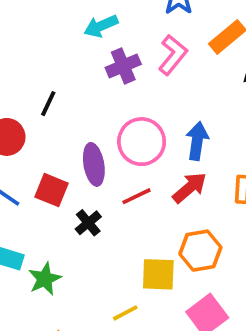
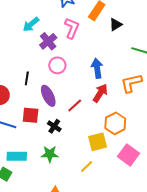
black line: (48, 104) -> (27, 78), moved
pink circle: (142, 142) -> (57, 65), moved, size x0.7
green star: (45, 279) -> (50, 154), moved, turned -30

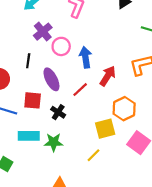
purple cross: (48, 41) -> (43, 32), moved
blue arrow: (97, 68) -> (85, 57), moved
cyan rectangle: (17, 156) -> (29, 136), moved

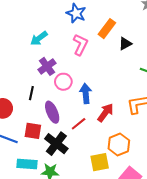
black cross: (58, 112) -> (56, 144), size x1.6

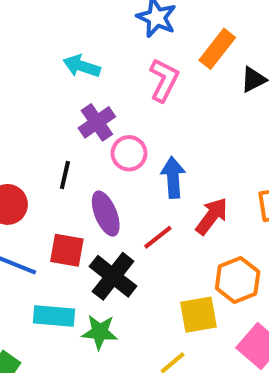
cyan arrow: (39, 38) -> (82, 66), turned 54

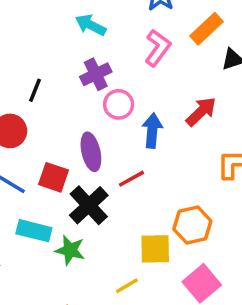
black line: (65, 175) -> (35, 90), moved
red arrow: (212, 216) -> (201, 112), moved

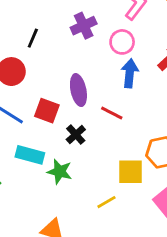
pink circle: (119, 104) -> (122, 42), moved
red line: (131, 179) -> (112, 113), turned 55
black cross: (89, 205) -> (76, 135), size x0.6

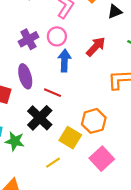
purple cross: (84, 26) -> (28, 39), moved
black cross: (76, 135) -> (40, 118), moved, size x1.6
yellow square: (130, 172) -> (70, 138), turned 35

